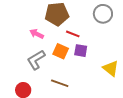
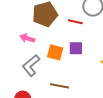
red line: (73, 34) -> (75, 22), moved

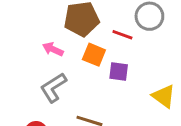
orange square: (55, 52) -> (94, 55), moved

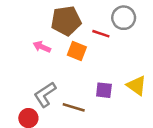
purple square: (119, 71) -> (104, 90), moved
gray L-shape: (53, 88) -> (45, 94), moved

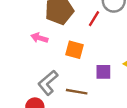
red line: (101, 34) -> (94, 19), turned -70
orange square: (77, 51) -> (74, 50), moved

